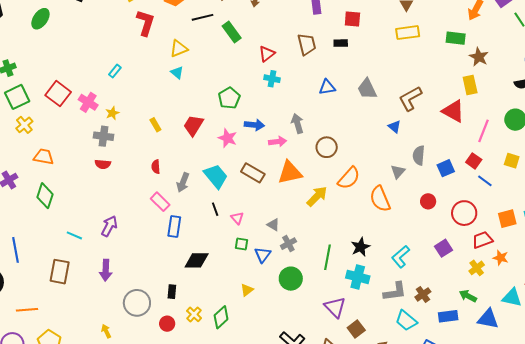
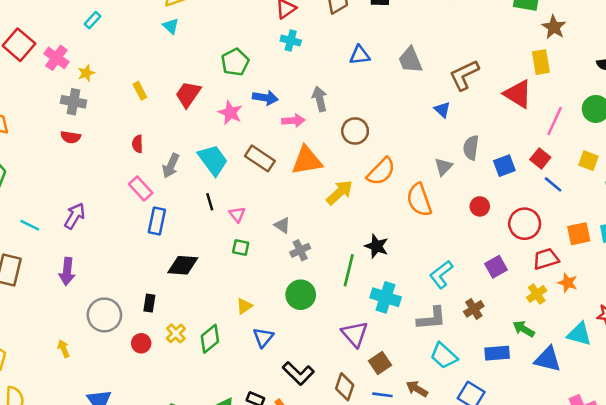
black star: (360, 247) -> (376, 246), moved, turned -30
blue triangle: (263, 255) -> (263, 337), moved
brown cross: (423, 294) -> (474, 309), moved

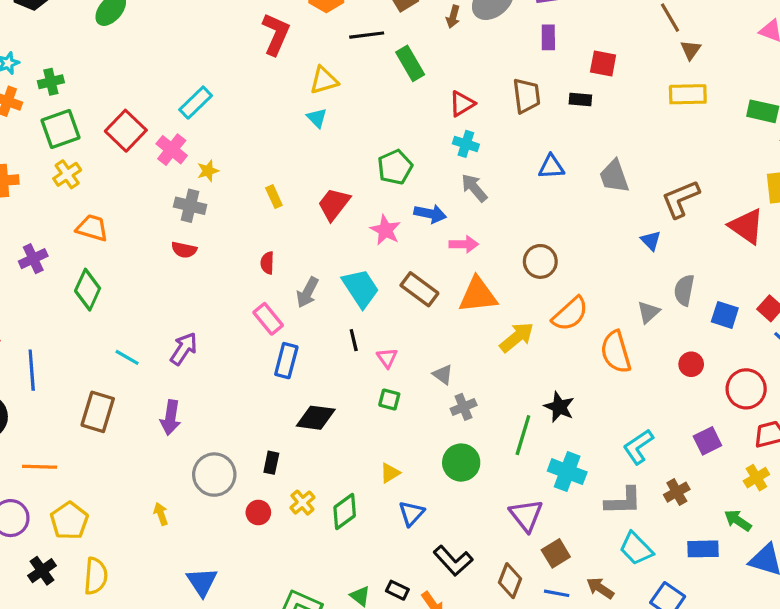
cyan rectangle: (92, 20) -> (196, 103), moved, size x1.5
gray arrow: (320, 99) -> (474, 188), moved, turned -30
blue square: (504, 166) -> (725, 315), turned 35

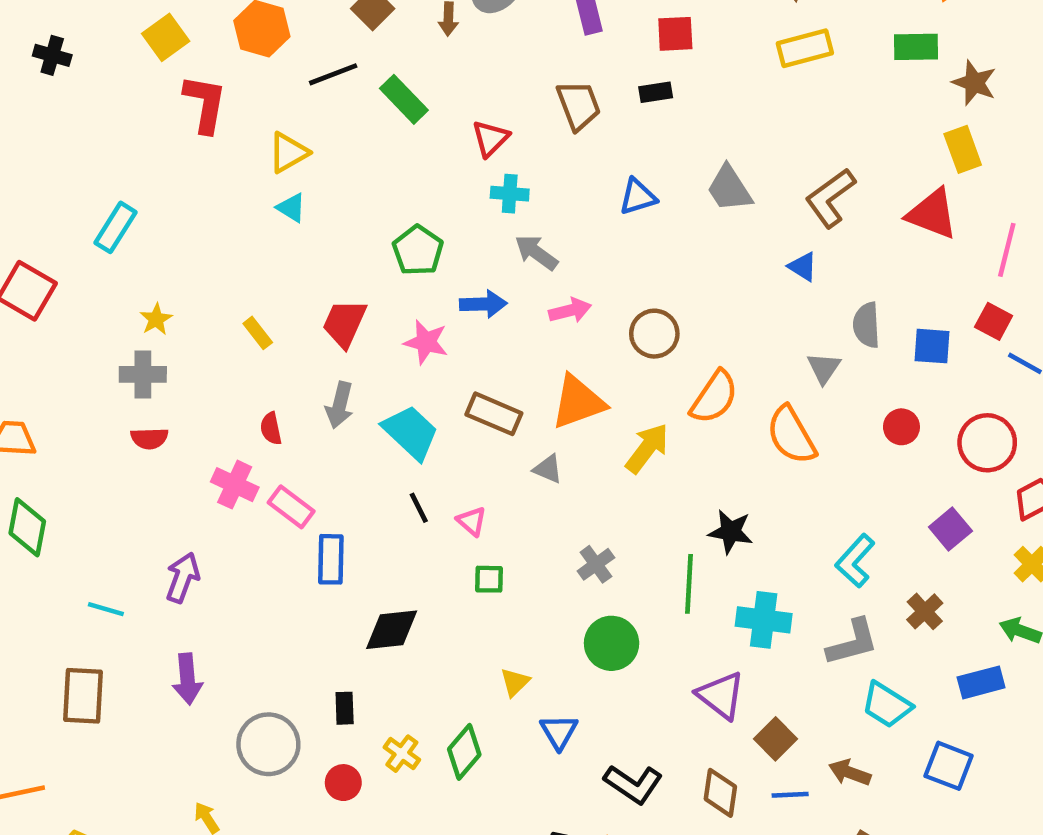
pink cross: (172, 150) -> (235, 485), moved
pink arrow: (464, 244) -> (570, 311), moved
gray arrow: (307, 292) -> (340, 405), moved
gray triangle: (443, 375) -> (548, 469), moved

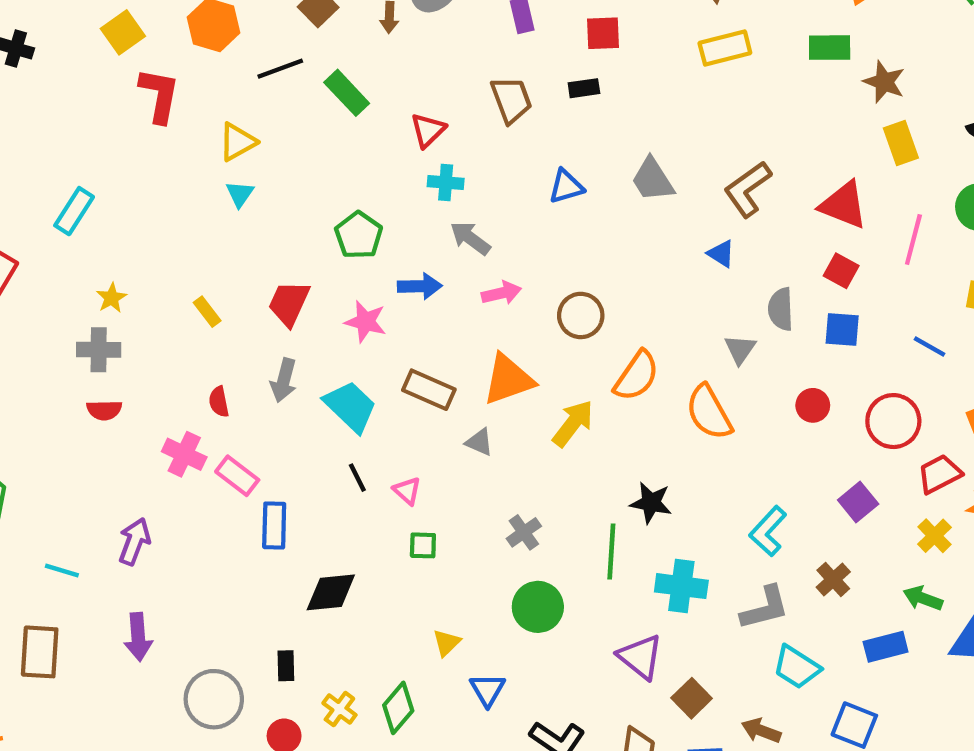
yellow rectangle: (963, 149) -> (901, 143), moved
cyan triangle: (291, 208) -> (240, 194), turned 32
red square: (994, 321) -> (841, 271), moved

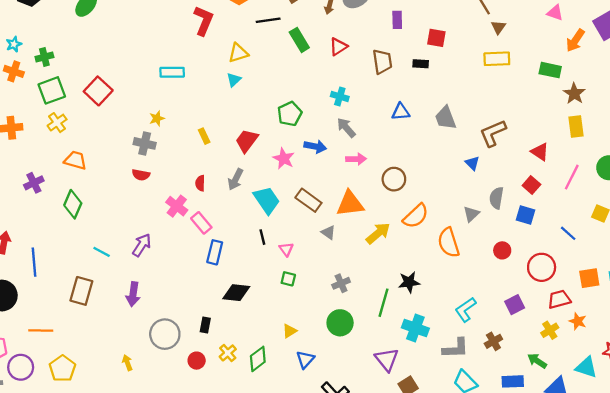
red triangle: (428, 130) -> (338, 47), moved
red triangle: (843, 205) -> (540, 152), size x0.7
cyan rectangle: (74, 211) -> (172, 72), moved, turned 45
black star: (651, 503) -> (409, 282), turned -30

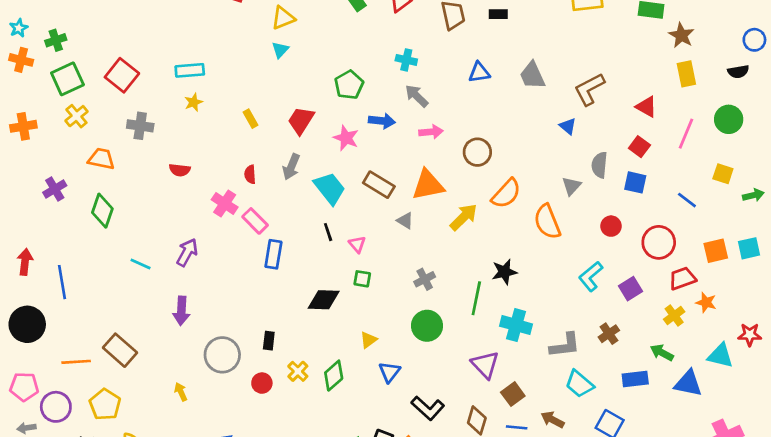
cyan rectangle: (172, 72) -> (190, 70), moved
gray cross: (145, 143) -> (140, 126), moved
brown rectangle: (81, 291) -> (120, 350), moved, turned -60
black diamond: (236, 293) -> (324, 300), moved
cyan L-shape: (466, 310) -> (591, 276), moved

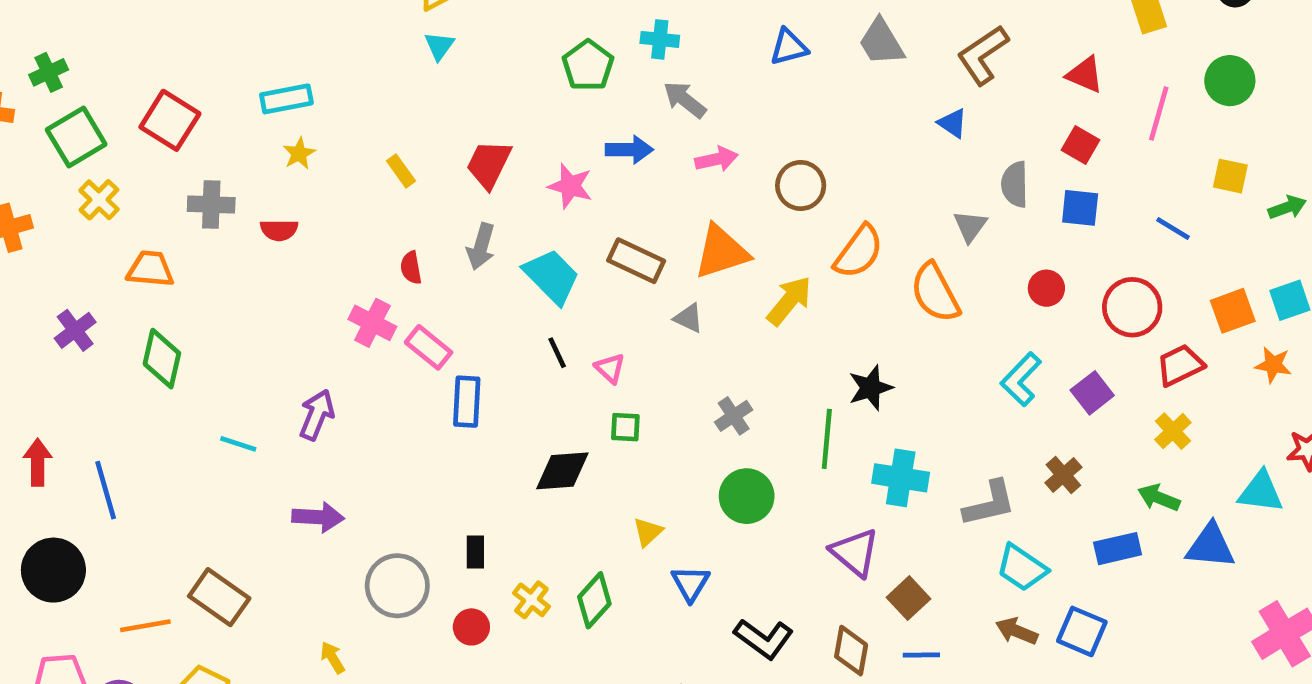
green pentagon: (349, 85) -> (588, 65), moved
red semicircle: (180, 170) -> (279, 230), moved
orange star: (706, 302) -> (1273, 365), moved
purple arrow: (181, 311) -> (318, 517), turned -84
brown arrow: (553, 420) -> (1017, 631), moved

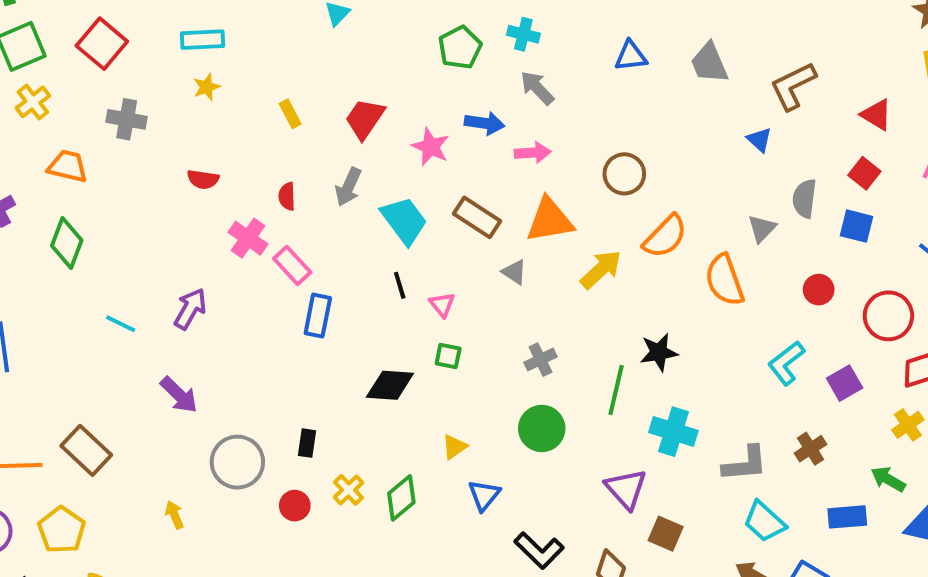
pink arrow: (716, 159) -> (533, 153), moved
red semicircle: (279, 230) -> (203, 179), moved
purple arrow: (318, 517) -> (179, 395), turned 33
brown square: (908, 598) -> (666, 534), turned -32

